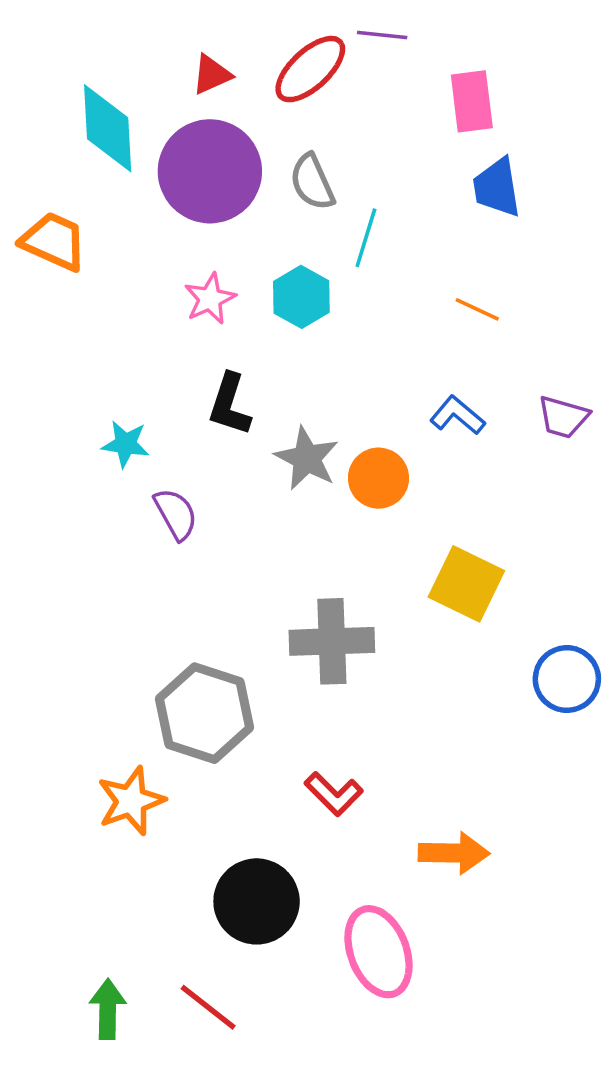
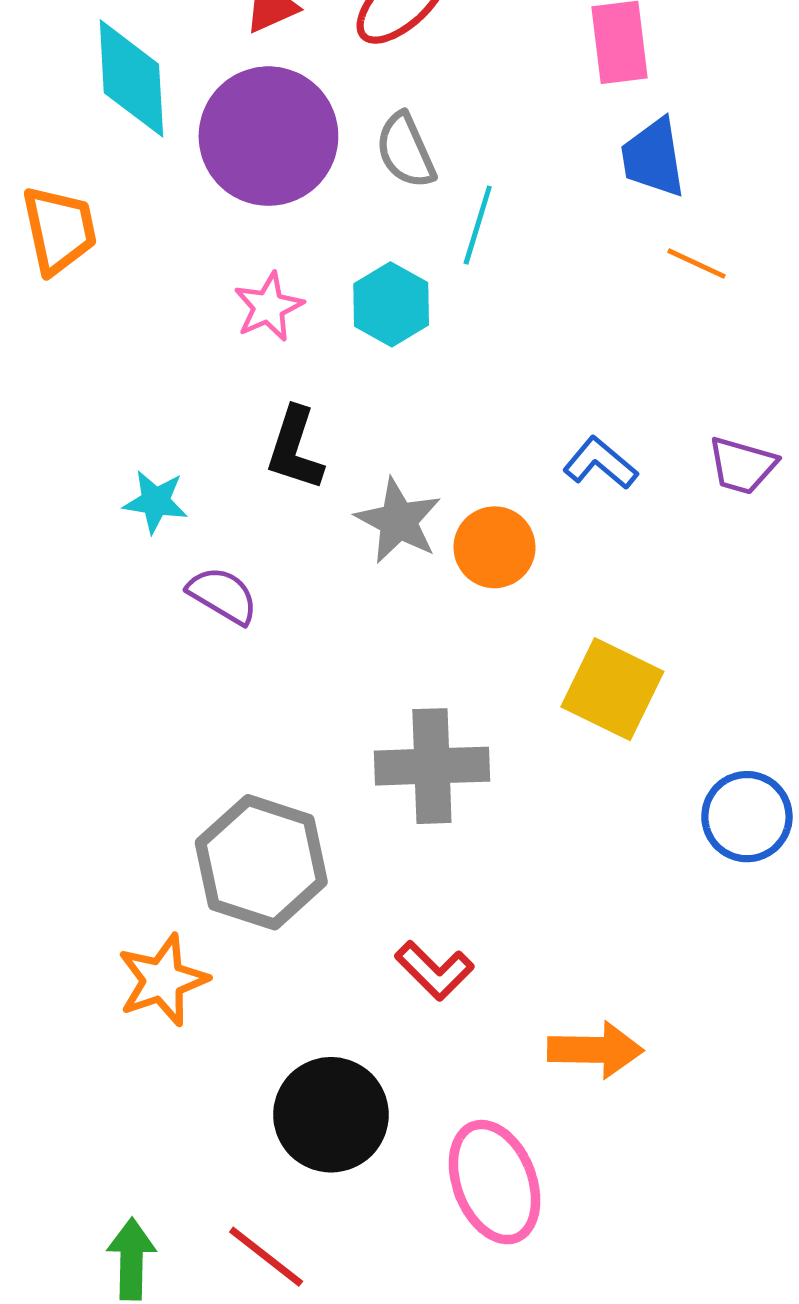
orange trapezoid: (54, 241) -> (59, 230), turned 54
orange line: (477, 309) -> (696, 264), moved
purple semicircle: (176, 514) -> (223, 595), turned -30

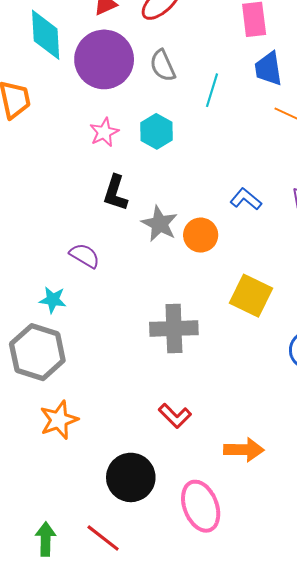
cyan line: (478, 225) -> (212, 90), moved
cyan star: (155, 502) -> (53, 300), moved
gray hexagon: (261, 862) -> (37, 352), moved

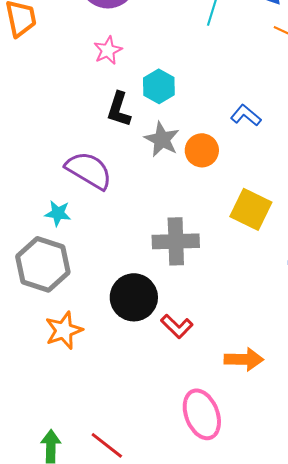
cyan hexagon: (156, 131) -> (159, 86), moved
purple semicircle: (85, 256) -> (89, 170), size x1.6
black circle: (131, 477) -> (134, 297), moved

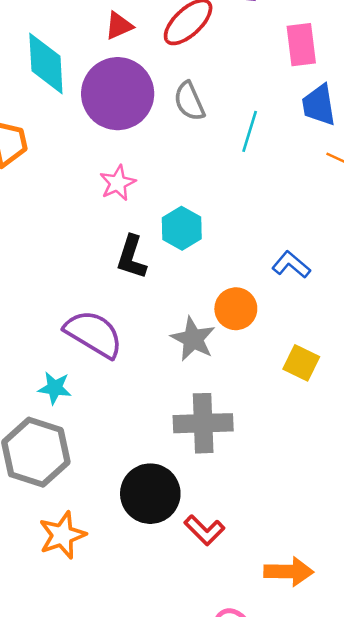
gray star: (162, 139) -> (193, 339), moved
yellow square: (251, 209) -> (301, 363), moved, size x0.7

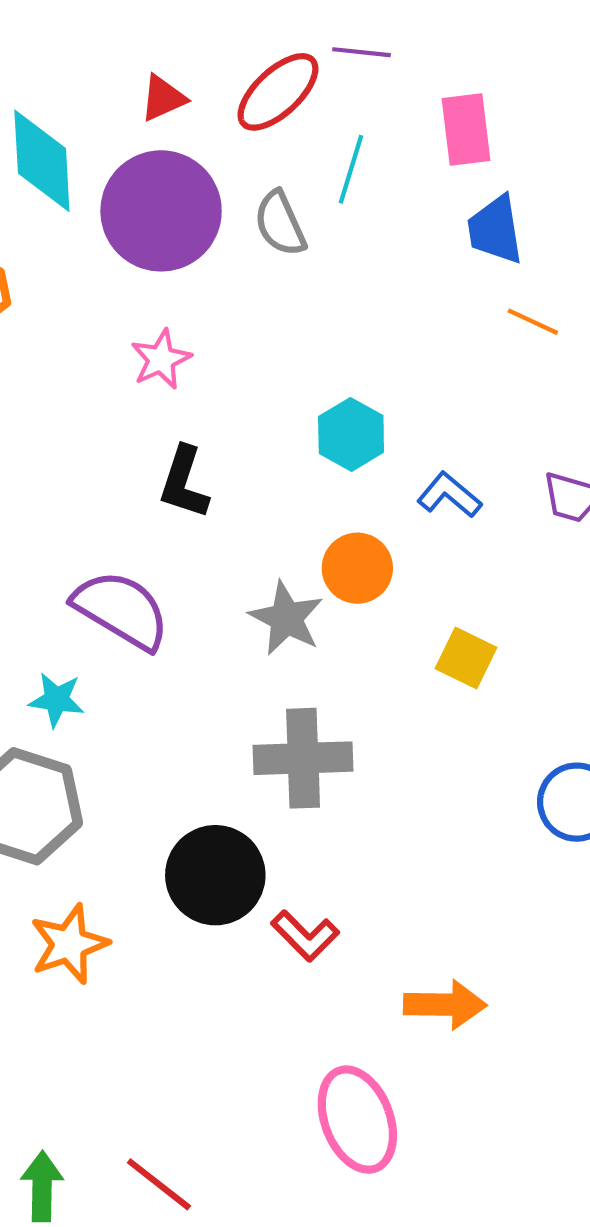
cyan line: (250, 131) -> (351, 169), moved
cyan hexagon: (182, 228) -> (351, 434), moved

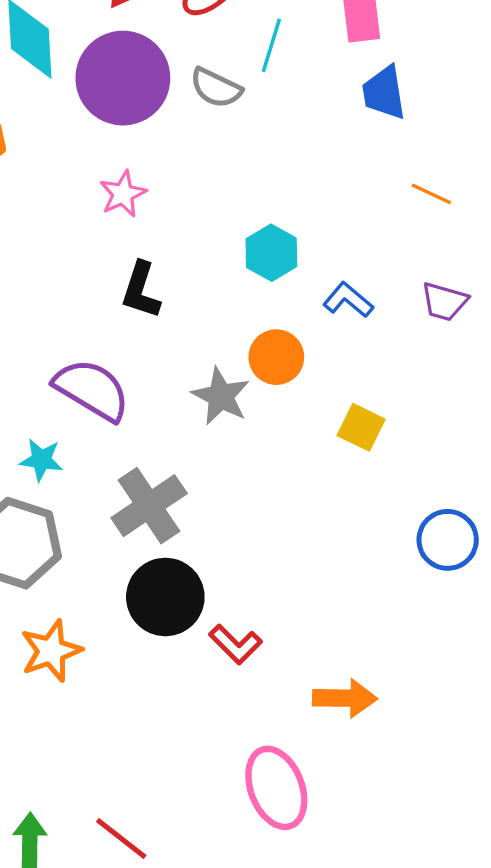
gray semicircle: (280, 223) -> (216, 88), turned -40
orange line: (533, 322) -> (431, 194), moved
gray cross: (303, 758) -> (149, 506), moved, turned -32

